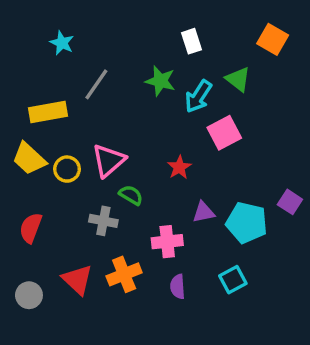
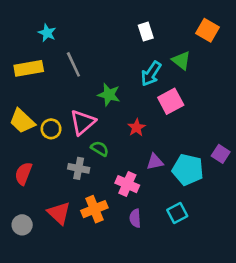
green star: (160, 81) -> (109, 95), moved
gray line: (96, 84) -> (73, 64), turned -60
yellow rectangle: (48, 112) -> (29, 68), moved
pink cross: (167, 242) -> (127, 184), turned 30

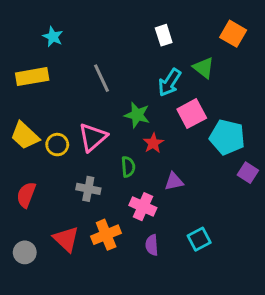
gray line: (73, 64) -> (102, 78), moved
green star: (109, 95) -> (137, 115), moved
green semicircle: (100, 149) -> (128, 167), moved, turned 54
cyan pentagon: (188, 170) -> (227, 137), moved

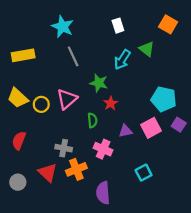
cyan star: (53, 37) -> (63, 27), moved, size x1.5
pink square: (192, 114) -> (151, 128), moved
gray cross: (88, 189) -> (64, 148), moved
purple semicircle: (152, 245) -> (103, 193), moved, size x1.5

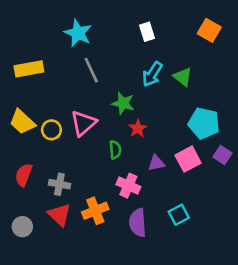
green triangle: (147, 49) -> (183, 77), moved
gray cross: (64, 148) -> (59, 184), moved
purple semicircle: (103, 193) -> (138, 223), moved

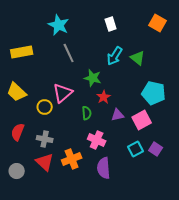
yellow circle: (51, 130) -> (45, 107), moved
purple square: (223, 155) -> (156, 149), moved
purple triangle: (156, 163) -> (118, 115), moved
cyan square: (179, 215) -> (136, 149), moved

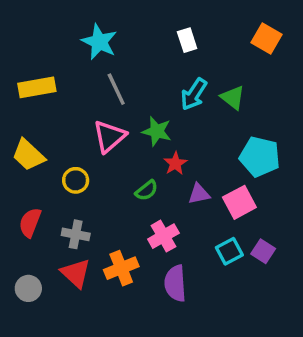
pink triangle: (63, 93) -> (109, 136), moved
green semicircle: (87, 113) -> (147, 190), turned 56
pink cross: (97, 140) -> (163, 236), turned 36

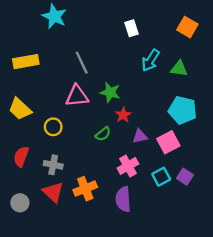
cyan star: (99, 42) -> (54, 16), moved
cyan arrow: (194, 94) -> (151, 60), moved
green triangle: (233, 98) -> (179, 69), moved, turned -30
pink triangle: (109, 136) -> (77, 96), turned 35
pink cross: (163, 236) -> (128, 166), moved

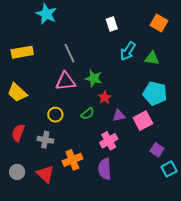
yellow circle: (53, 127) -> (55, 115), moved
cyan square: (161, 177) -> (169, 169), moved
red triangle: (53, 192) -> (45, 174), moved

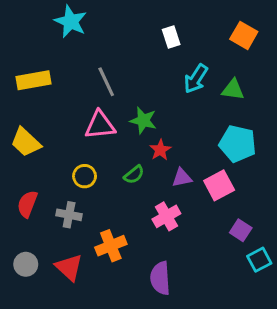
purple semicircle: (105, 169) -> (160, 278), moved

